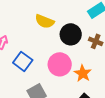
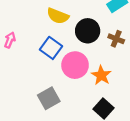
blue square: (23, 61) -> (51, 48), moved

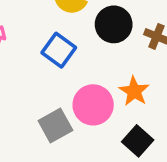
pink circle: (75, 65) -> (93, 105), moved

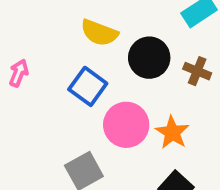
pink circle: (93, 105) -> (126, 125), moved

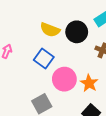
black circle: (149, 58) -> (77, 32), moved

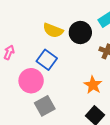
pink circle: (64, 79) -> (31, 81), moved

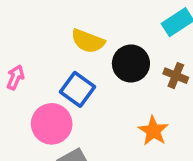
black circle: (80, 33) -> (131, 64), moved

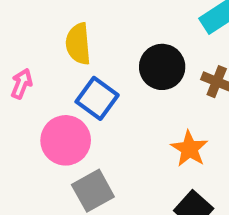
yellow semicircle: (88, 41) -> (78, 44), moved, turned 64

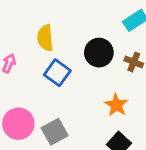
pink circle: (66, 140) -> (18, 124), moved

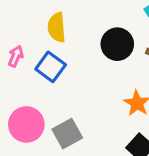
blue square: (57, 73) -> (51, 67), moved

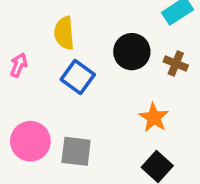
blue square: (51, 67) -> (78, 77), moved
gray square: (67, 134) -> (76, 151), turned 36

